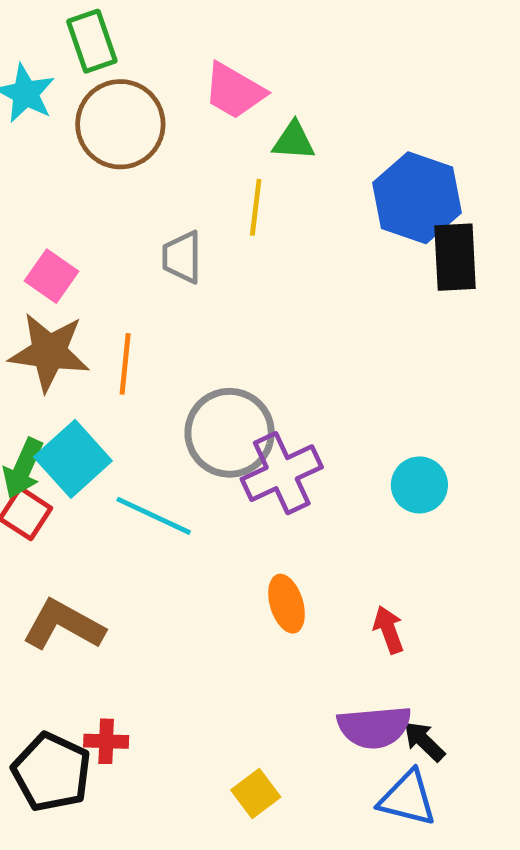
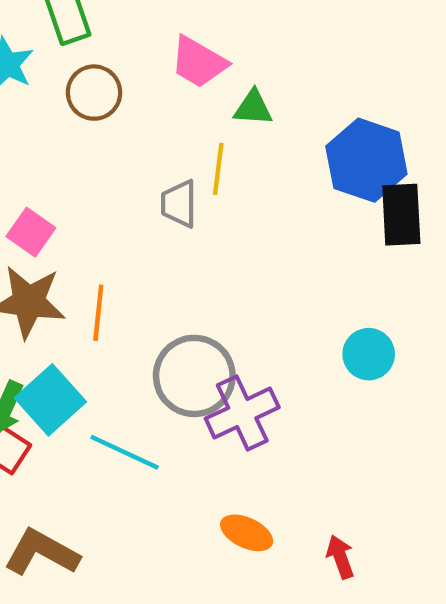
brown circle: (120, 124) -> (94, 93), size x0.7
gray trapezoid: (182, 257) -> (179, 204), moved
cyan circle: (419, 485) -> (369, 354), moved
orange ellipse: (287, 604) -> (247, 533), turned -48

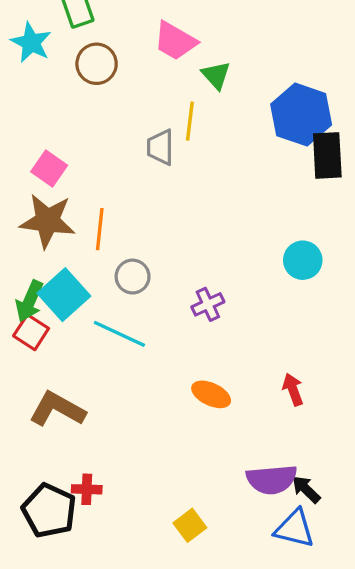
green triangle: (253, 108) -> (216, 75), turned 44
gray circle: (194, 376) -> (133, 277), moved, size x0.6
purple cross: (242, 413) -> (208, 304), size x0.6
red arrow: (340, 557) -> (293, 389), moved

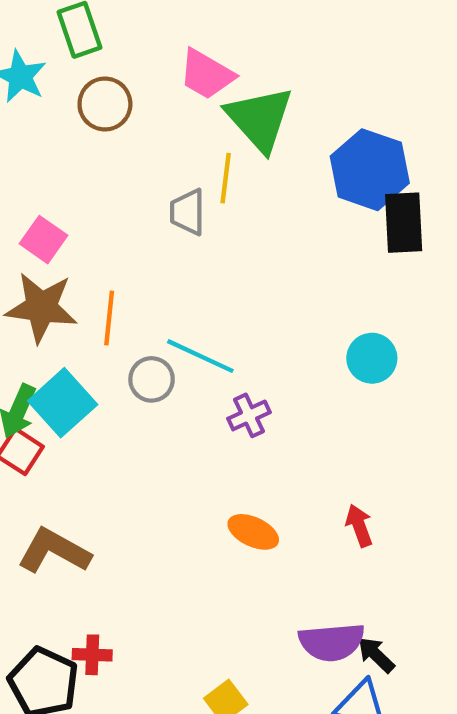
green triangle: (216, 75) -> (260, 119), size x1.8
cyan line: (119, 334) -> (200, 356), moved

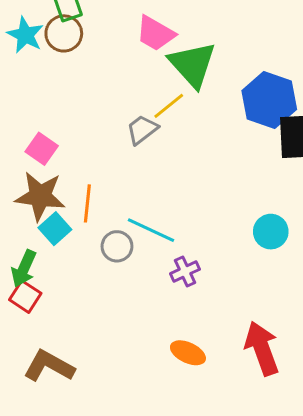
brown circle: (105, 104) -> (64, 33), moved
yellow line: (226, 178) -> (169, 106), turned 44
gray trapezoid: (188, 212) -> (142, 130), turned 52
cyan square: (63, 403) -> (55, 229), moved, size x0.7
red arrow: (359, 526) -> (262, 348), size x1.8

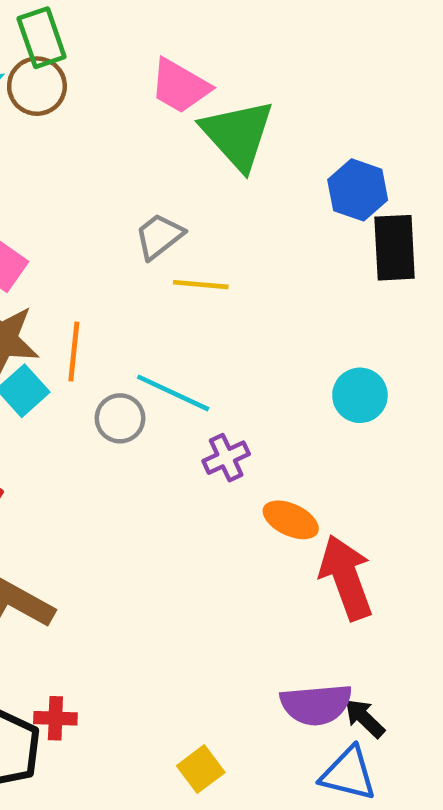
blue hexagon: (269, 100) -> (358, 190), size x0.7
yellow line: (169, 106) -> (201, 285), moved, turned 44
orange ellipse: (188, 353) -> (291, 520), moved

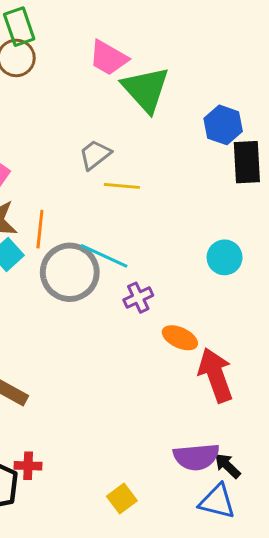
gray circle: (120, 418) -> (70, 272), size x1.8

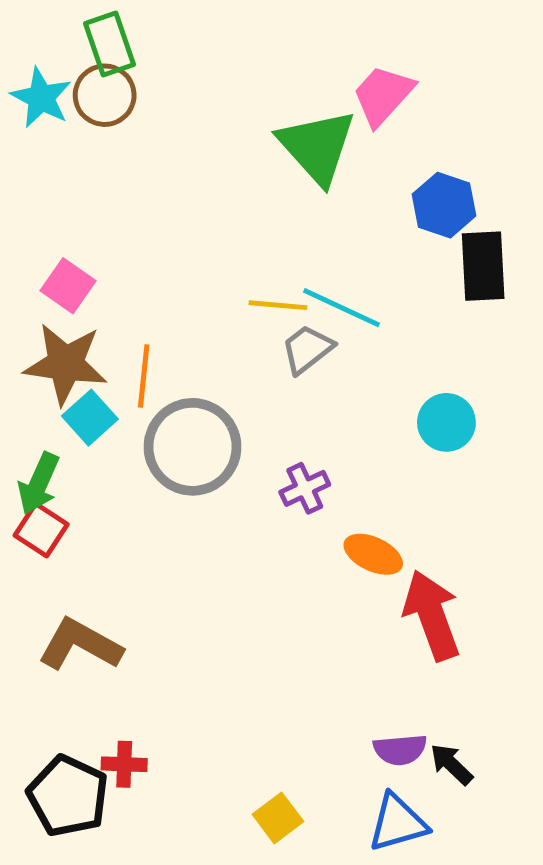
pink trapezoid: (108, 58) -> (383, 95), moved, turned 102
gray trapezoid: (95, 155) -> (307, 349), moved
cyan line: (104, 256) -> (341, 308), moved
purple semicircle: (196, 457) -> (400, 750), size x0.7
blue triangle: (217, 501) -> (398, 823), moved, turned -30

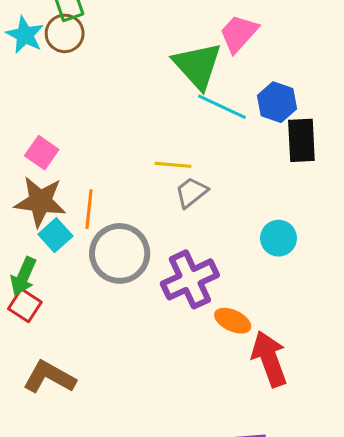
cyan line: (341, 308) -> (222, 107), moved
purple cross: (305, 488) -> (190, 279), size x1.8

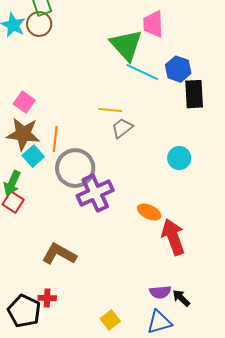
pink trapezoid: (239, 33) -> (153, 24), turned -44
purple cross: (190, 279) -> (95, 193), moved
brown L-shape: (49, 377) -> (59, 254), moved

